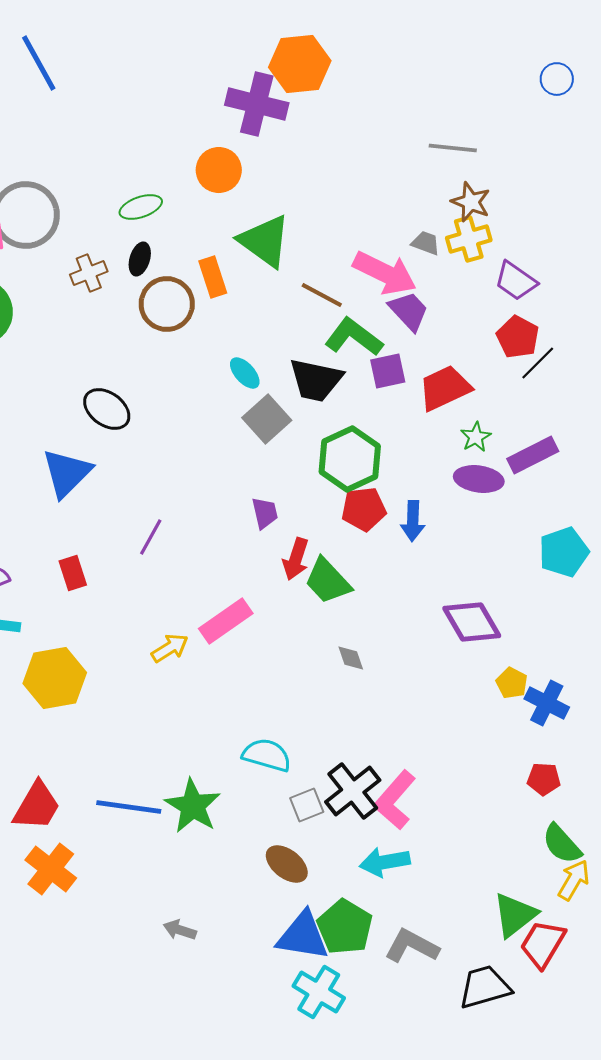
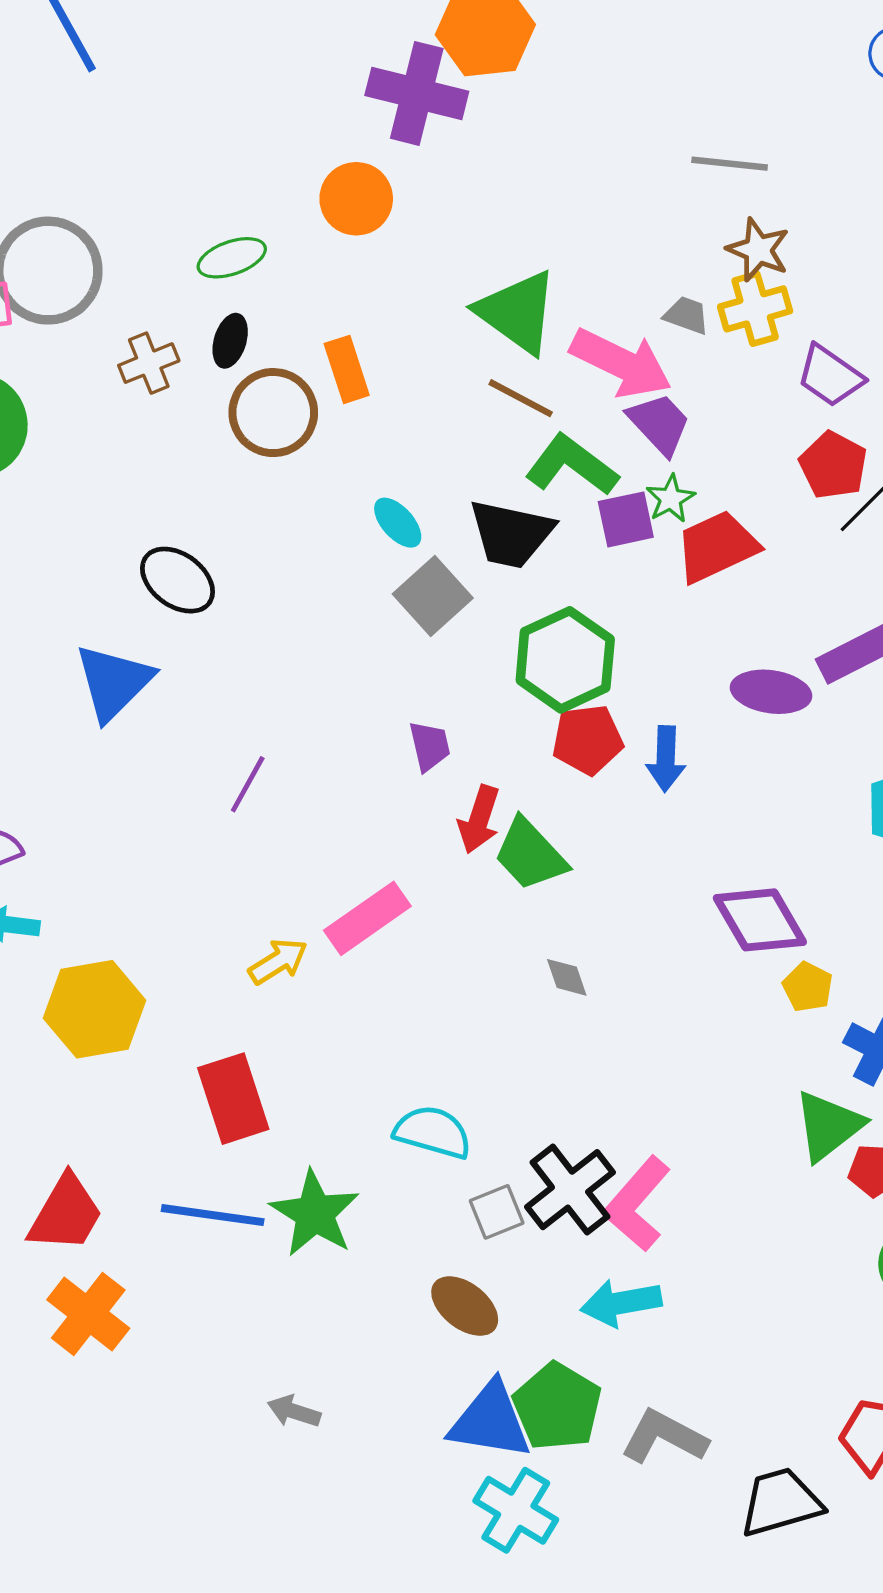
green triangle: (265, 241) -> (517, 312), moved
green star: (476, 437) -> (671, 499), moved
red rectangle: (73, 573) -> (233, 1099), moved, size x1.6
yellow pentagon: (512, 683) -> (808, 987), moved
green triangle: (515, 915) -> (828, 1126), moved

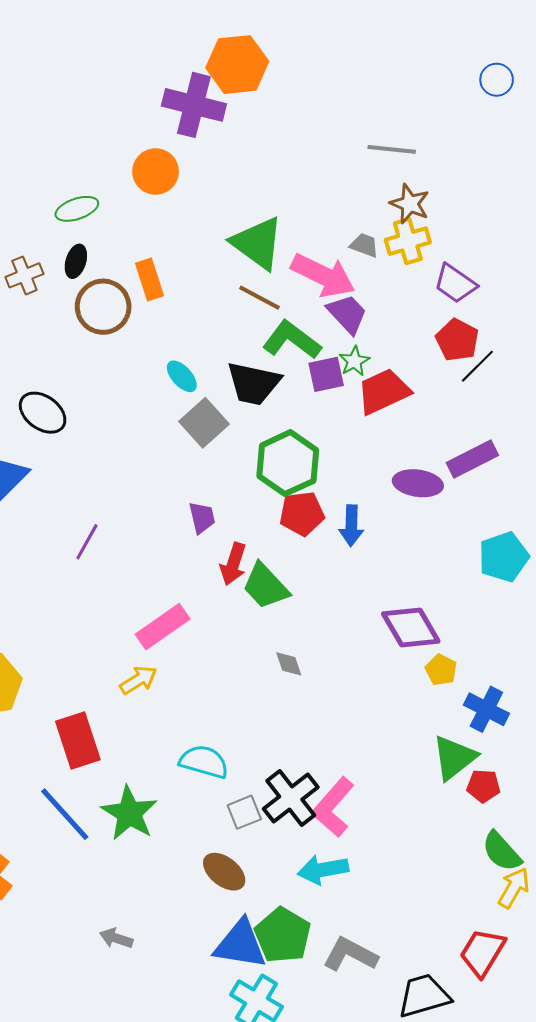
yellow arrow: (278, 961) -> (138, 680), moved
blue line: (213, 1215) -> (65, 814), turned 40

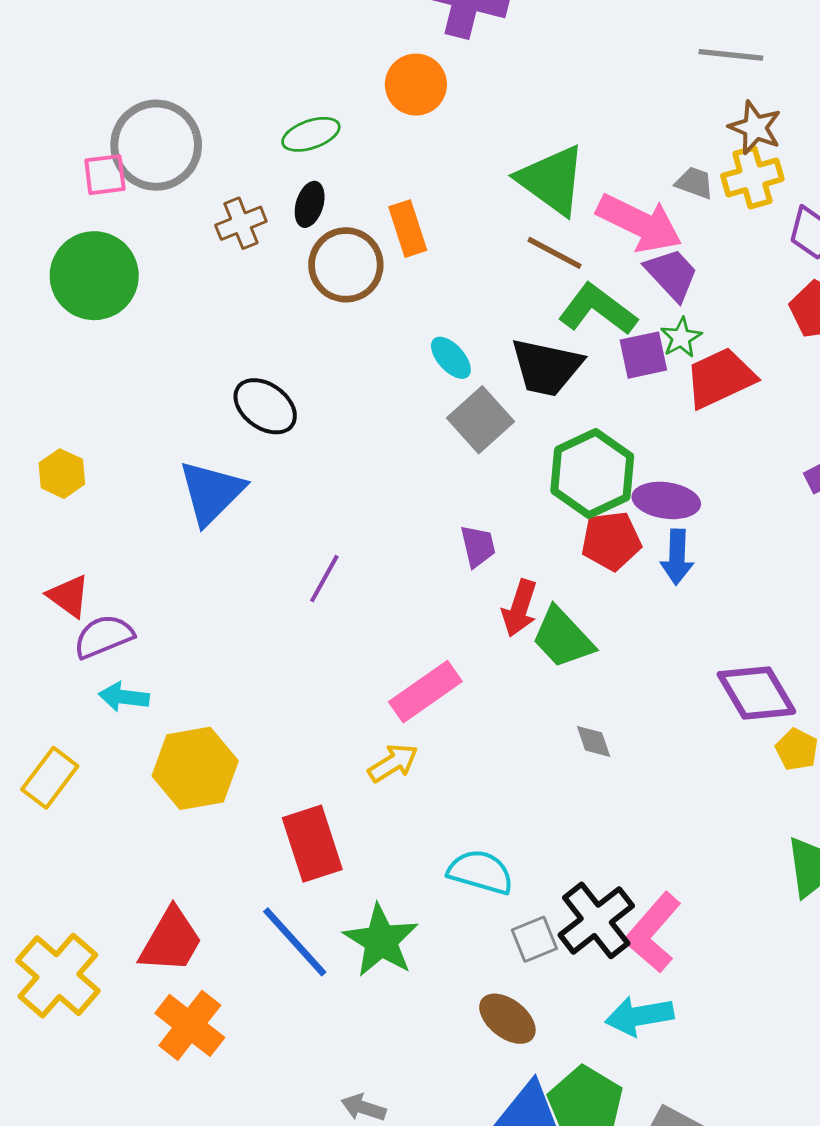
purple ellipse: (418, 483) -> (666, 500), moved

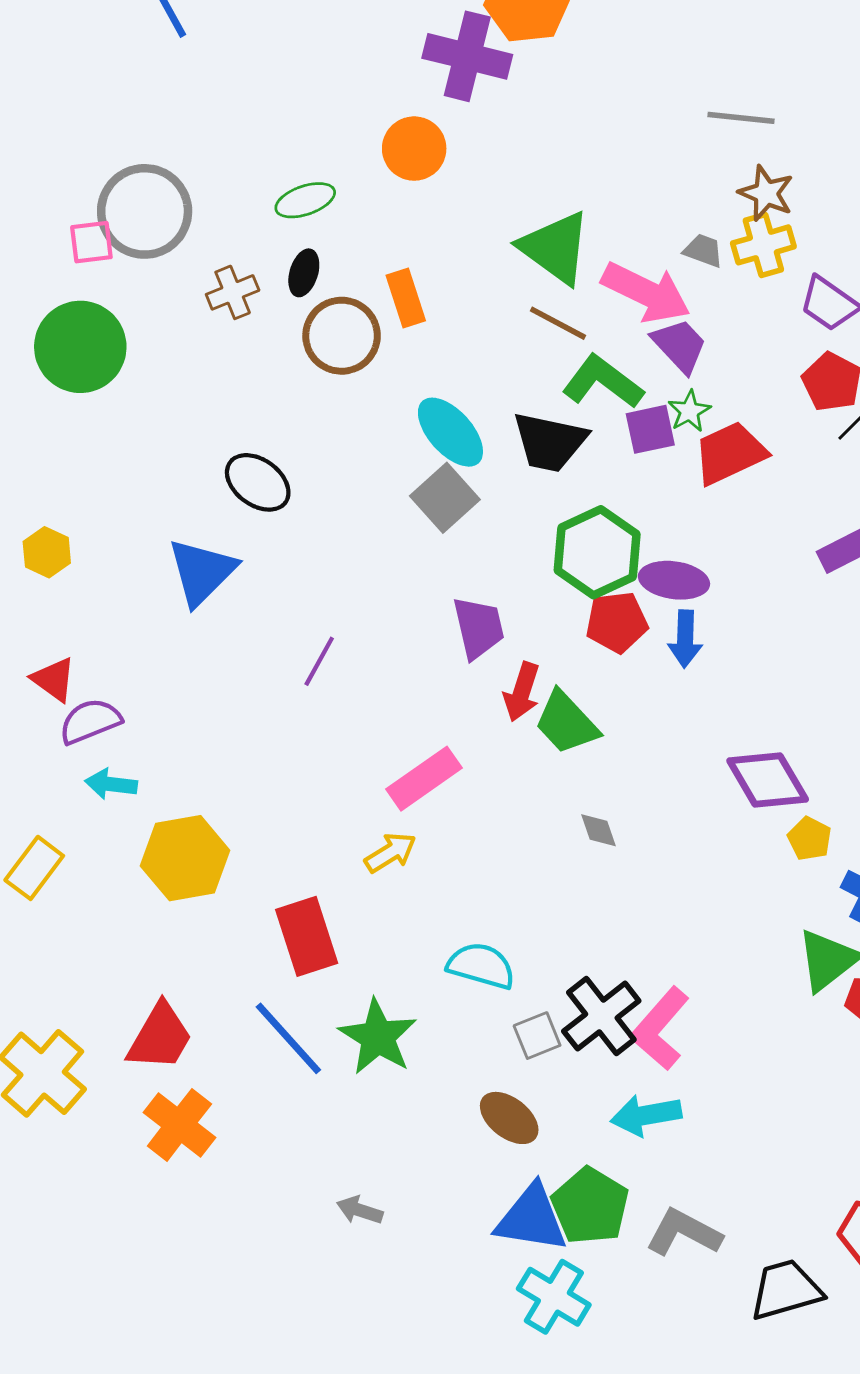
cyan ellipse: (451, 358) -> (450, 432), size x1.6
gray square: (481, 420) -> (445, 498), moved
purple trapezoid: (478, 546) -> (478, 628), size x1.4

